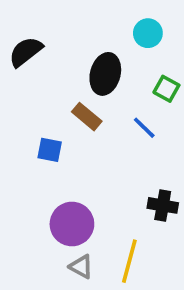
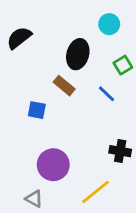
green square: (166, 89) -> (123, 65), turned 30
yellow line: (129, 261) -> (96, 192), turned 36
gray triangle: (81, 267) -> (34, 199), moved

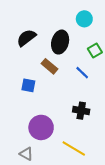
black semicircle: (19, 38) -> (26, 38), moved
black cross: (120, 151) -> (81, 111), moved
yellow line: (96, 192) -> (74, 149), turned 70

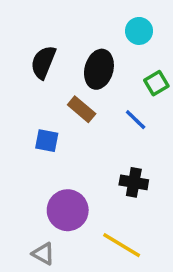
black semicircle: (26, 38) -> (43, 62), turned -30

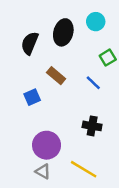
black ellipse: (99, 69) -> (63, 32), moved
blue square: (47, 141) -> (32, 97), turned -35
gray triangle: (43, 254) -> (43, 172), moved

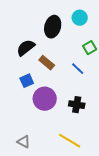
black semicircle: (30, 43) -> (26, 48), moved, turned 30
purple circle: (47, 145) -> (45, 99), moved
gray triangle: (43, 172) -> (24, 142), moved

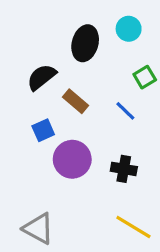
yellow line: (70, 141) -> (133, 227), moved
gray triangle: (24, 142) -> (38, 229), size x1.5

